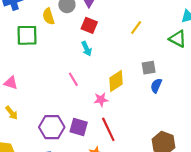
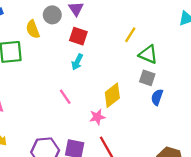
green triangle: (178, 39) -> (148, 54), moved
cyan arrow: (87, 49) -> (77, 62), turned 56
gray square: (149, 68) -> (147, 78), turned 32

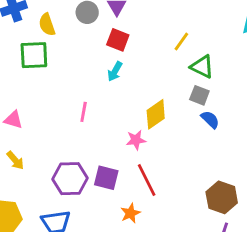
yellow semicircle: (33, 29) -> (47, 24), moved
pink line: (65, 97) -> (84, 112), moved, turned 42
blue semicircle: (157, 97) -> (210, 120), turned 112

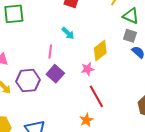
cyan arrow: (115, 71) -> (68, 33), moved, turned -72
purple square: (106, 178) -> (55, 74), moved, turned 30
purple hexagon: (70, 179) -> (28, 81), moved

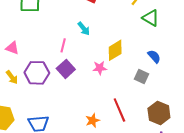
gray square: (130, 36) -> (142, 77), moved
red line: (96, 96) -> (119, 110), moved

